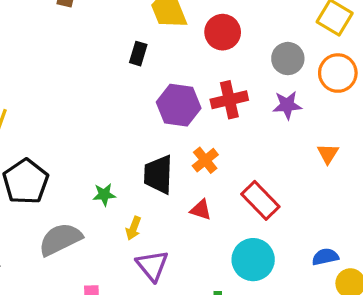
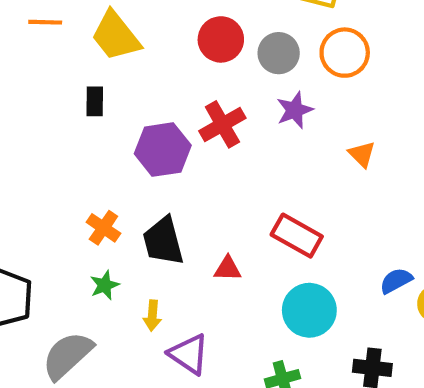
red circle: (223, 32) -> (221, 39), moved
orange cross: (205, 160) -> (103, 228), moved

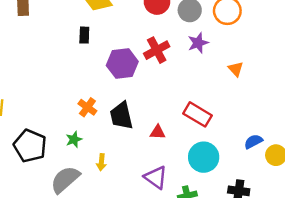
green star: (105, 285) -> (74, 139), moved
yellow arrow: (152, 315) -> (101, 162), moved
purple triangle: (189, 354) -> (156, 177), moved

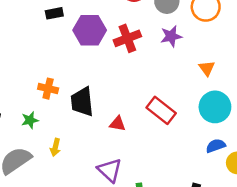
black rectangle: (84, 35) -> (54, 13), turned 70
purple hexagon: (122, 63) -> (90, 30), moved
orange cross: (87, 107) -> (48, 89), turned -30
cyan circle: (204, 157) -> (215, 107), moved

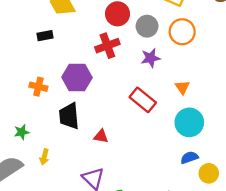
purple hexagon: (90, 30) -> (77, 77), moved
red cross: (127, 38) -> (107, 46), moved
orange cross: (48, 89) -> (38, 87), moved
red rectangle: (161, 110) -> (143, 100), moved

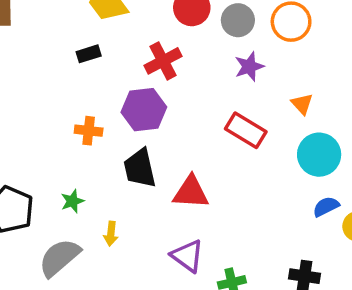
red cross: (107, 46) -> (163, 61), moved
red triangle: (101, 136) -> (191, 192), size x1.6

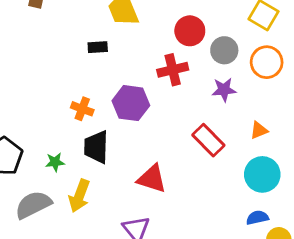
red cross: (163, 61) -> (173, 70), moved
orange triangle: (302, 104) -> (259, 130), turned 36
black trapezoid: (140, 168) -> (96, 147), moved
yellow arrow: (111, 234) -> (79, 196), size x1.6

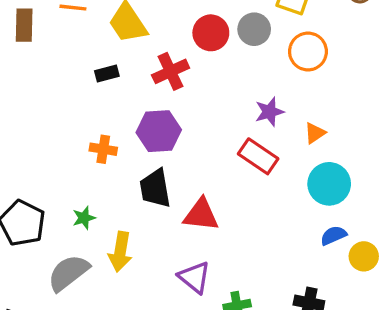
gray circle: (224, 50) -> (254, 29), moved
red cross: (173, 70) -> (171, 71), moved
purple star: (224, 90) -> (269, 112), moved
black trapezoid: (96, 147) -> (155, 188), moved

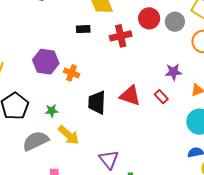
purple hexagon: (159, 131) -> (46, 62), moved
red rectangle: (258, 156) -> (161, 97), size x0.6
red triangle: (201, 215) -> (130, 96), moved
yellow arrow: (120, 252) -> (69, 135), turned -70

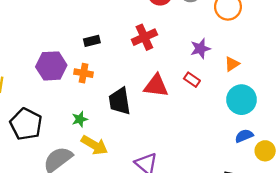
black rectangle: (83, 29) -> (92, 41), moved
red cross: (121, 36) -> (144, 37), moved
green star: (52, 111) -> (80, 119), moved

